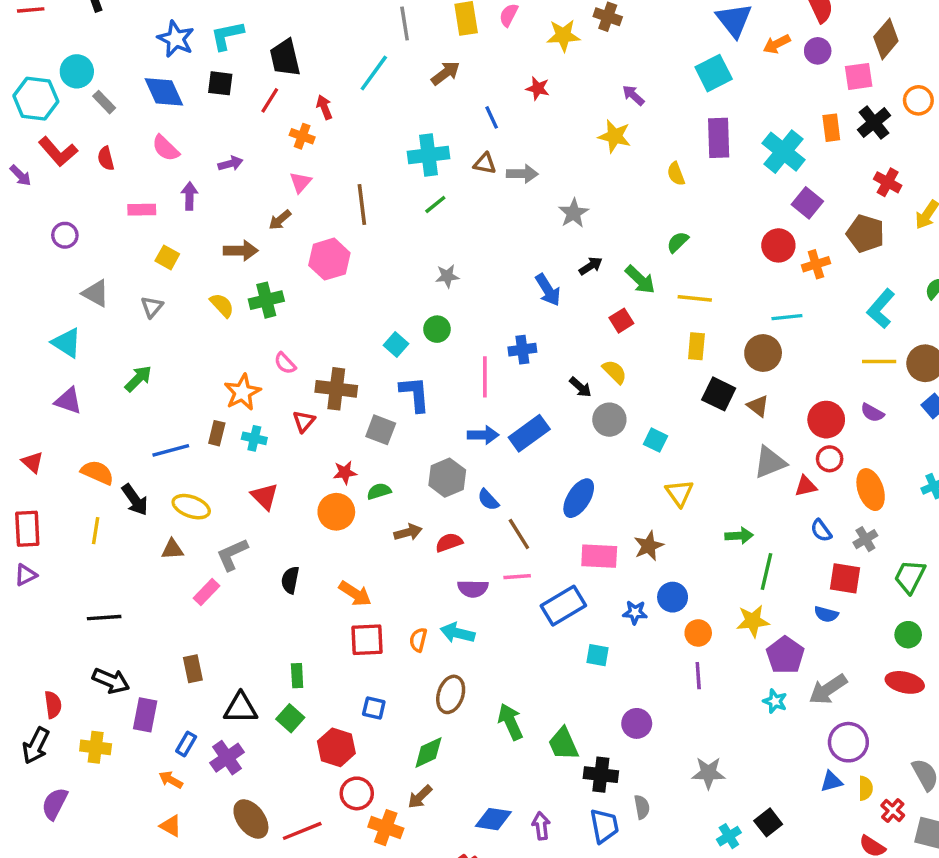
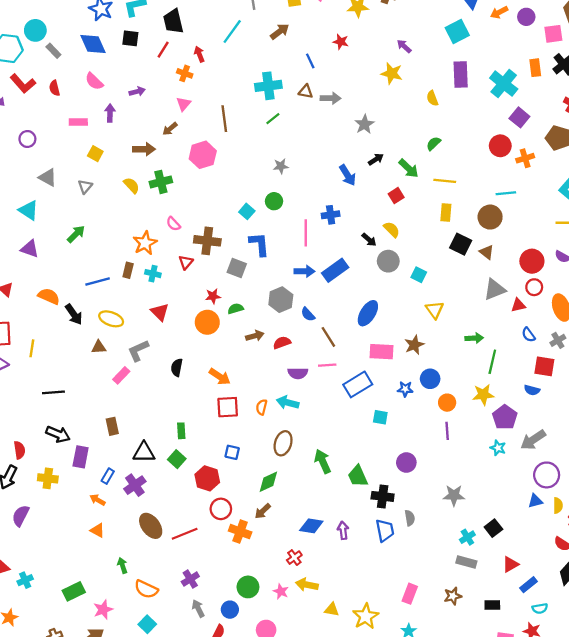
yellow line: (96, 531) -> (32, 348), moved

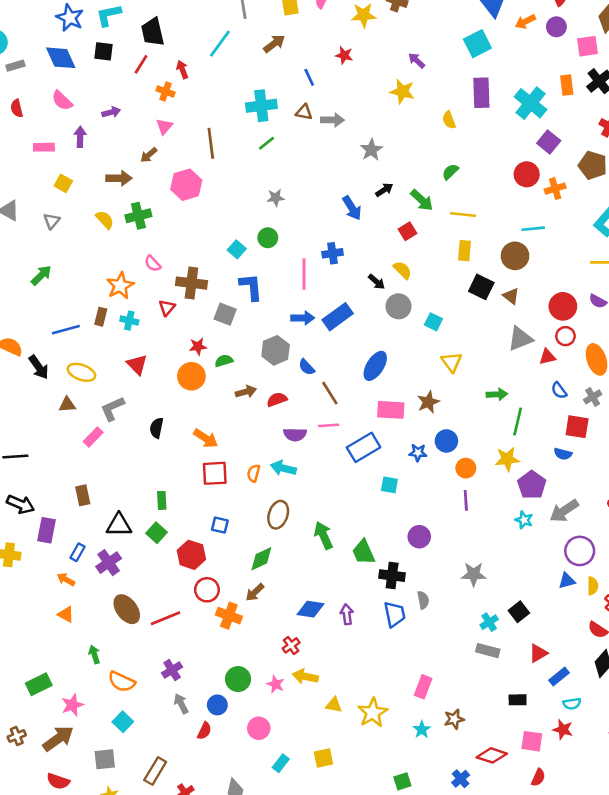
gray rectangle: (53, 51) -> (15, 66), turned -63
brown star: (453, 596) -> (454, 719), moved

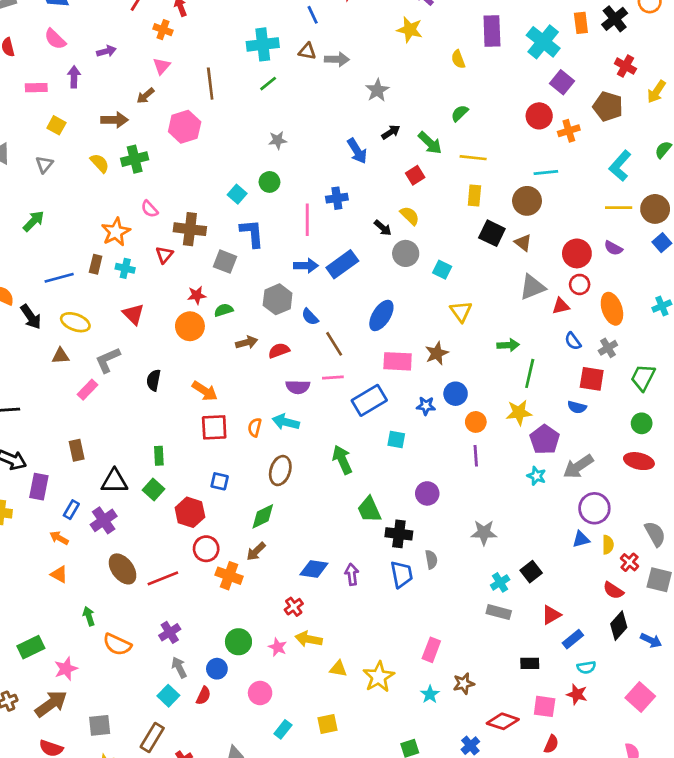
green arrow: (323, 535) -> (342, 460), moved
cyan square: (123, 722) -> (168, 696), moved

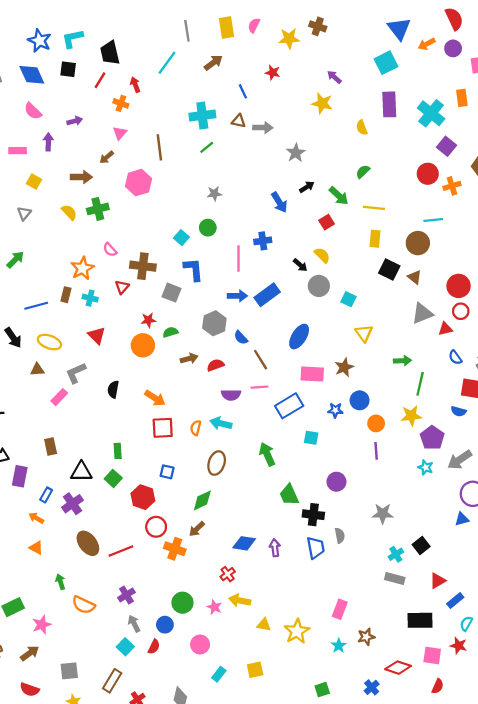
black rectangle: (530, 663) -> (420, 620), size x1.6
cyan semicircle: (586, 667) -> (466, 624), turned 128
brown arrow: (51, 704) -> (30, 653), size x0.7

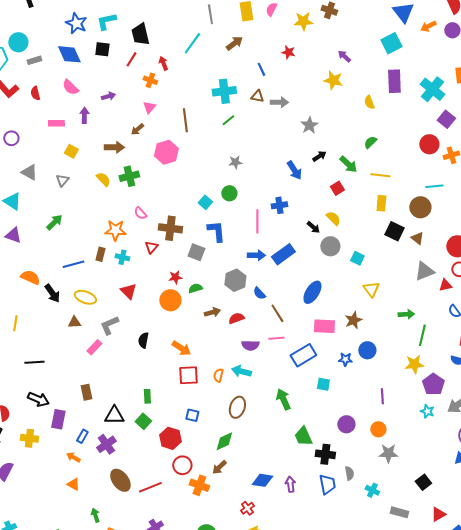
orange star: (82, 268) -> (115, 230), turned 30
orange circle: (376, 423) -> (378, 429), moved
cyan cross: (396, 554) -> (372, 490), moved, turned -32

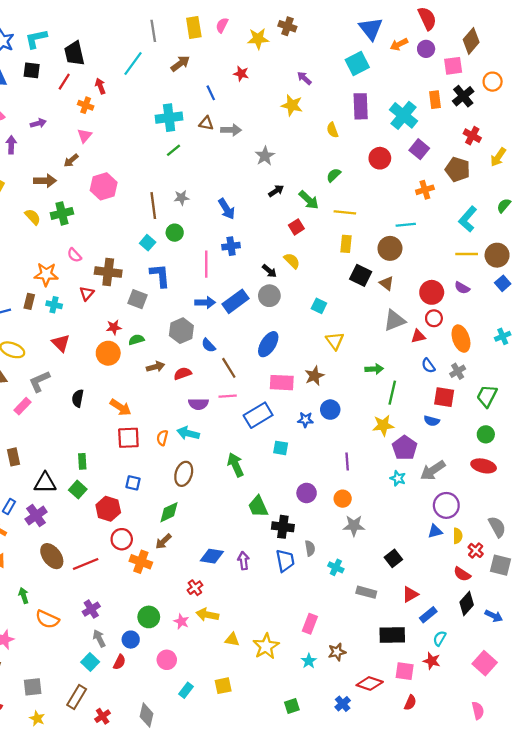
brown line: (185, 120) -> (153, 206), moved
red circle: (429, 144) -> (380, 158), moved
blue arrow: (294, 170) -> (227, 209), moved
gray circle: (330, 246) -> (269, 296), moved

